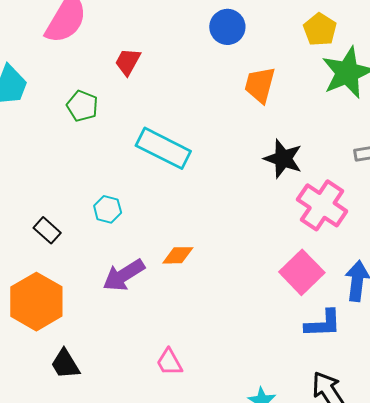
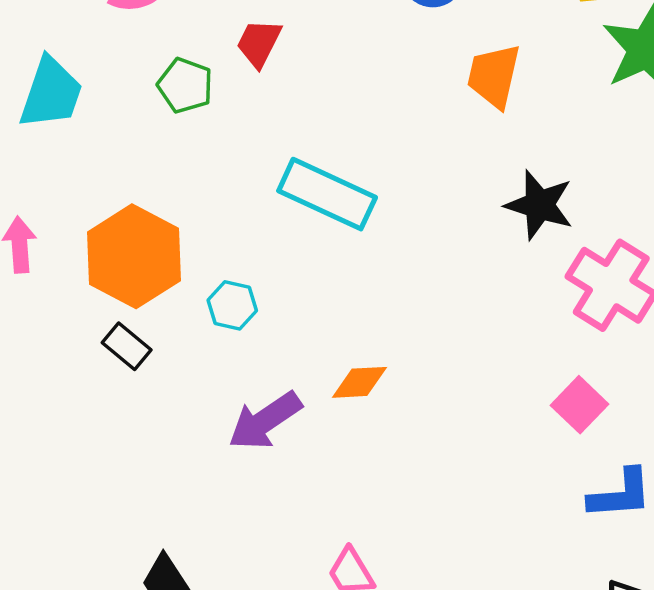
green pentagon: (82, 106) -> (185, 85), moved
pink square: (302, 272) -> (580, 405), size x0.7
orange hexagon: (36, 302) -> (134, 256), moved

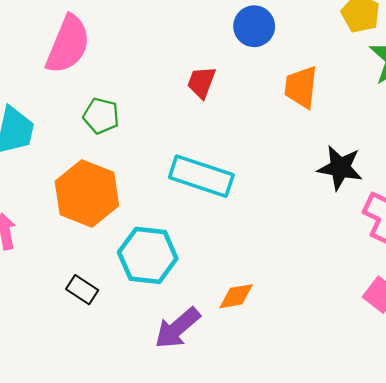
red trapezoid: (259, 43) -> (201, 82), moved
orange hexagon: (134, 256) -> (87, 194), moved
cyan hexagon: (232, 305) -> (148, 255), size x1.8

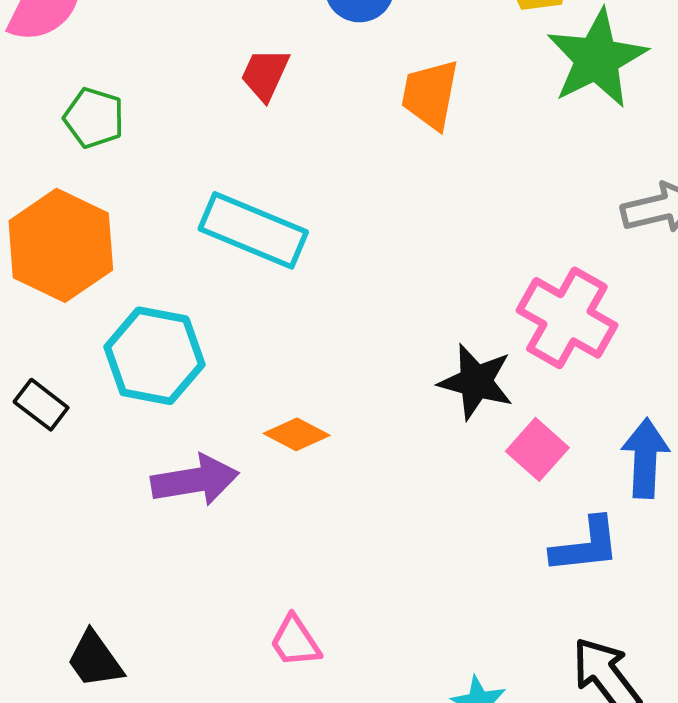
black star: (340, 168) -> (476, 382), moved
orange diamond: (236, 296) -> (297, 434), turned 33
purple arrow: (177, 328) -> (195, 480), turned -153

